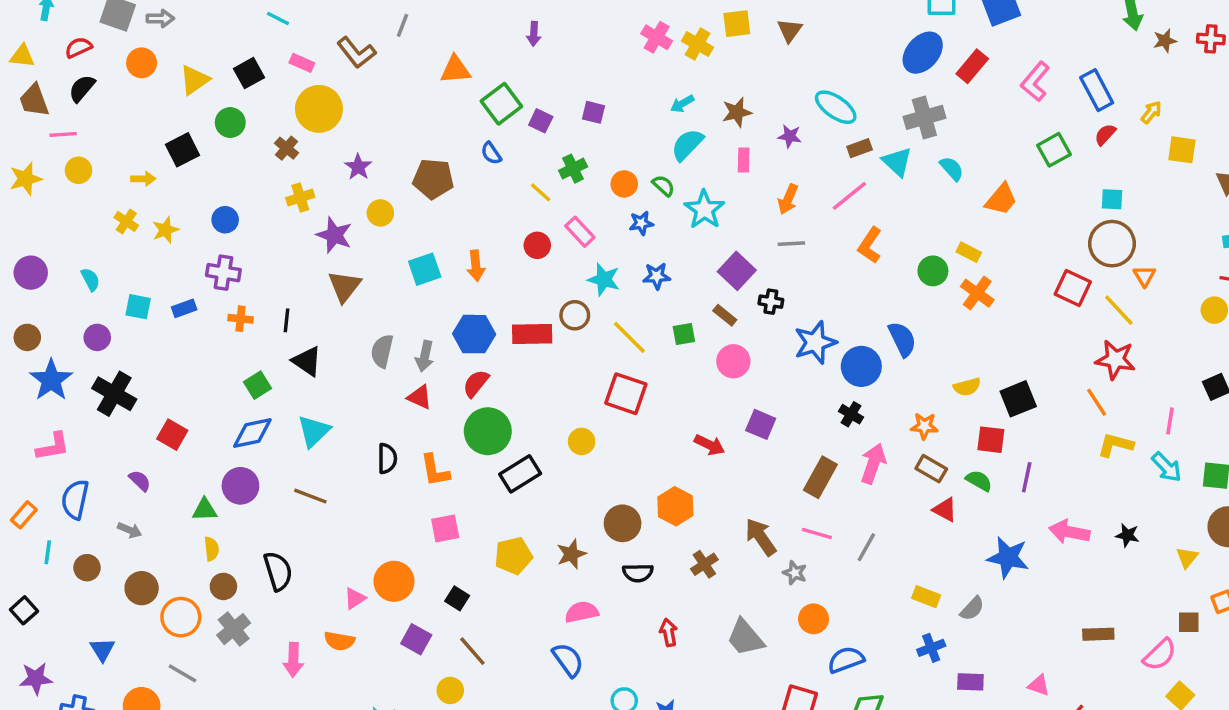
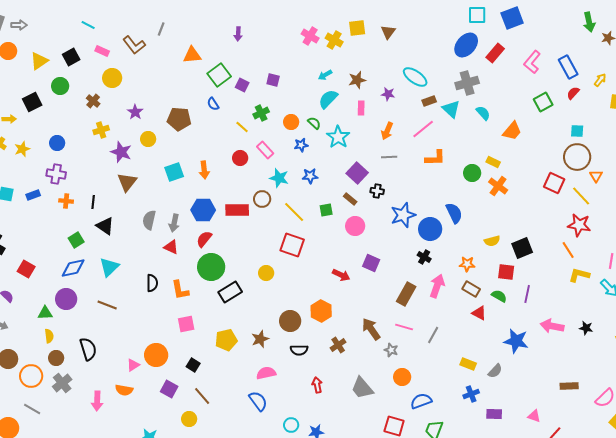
yellow circle: (319, 109) -> (112, 78), size x0.7
orange L-shape: (870, 245) -> (435, 158), turned -125

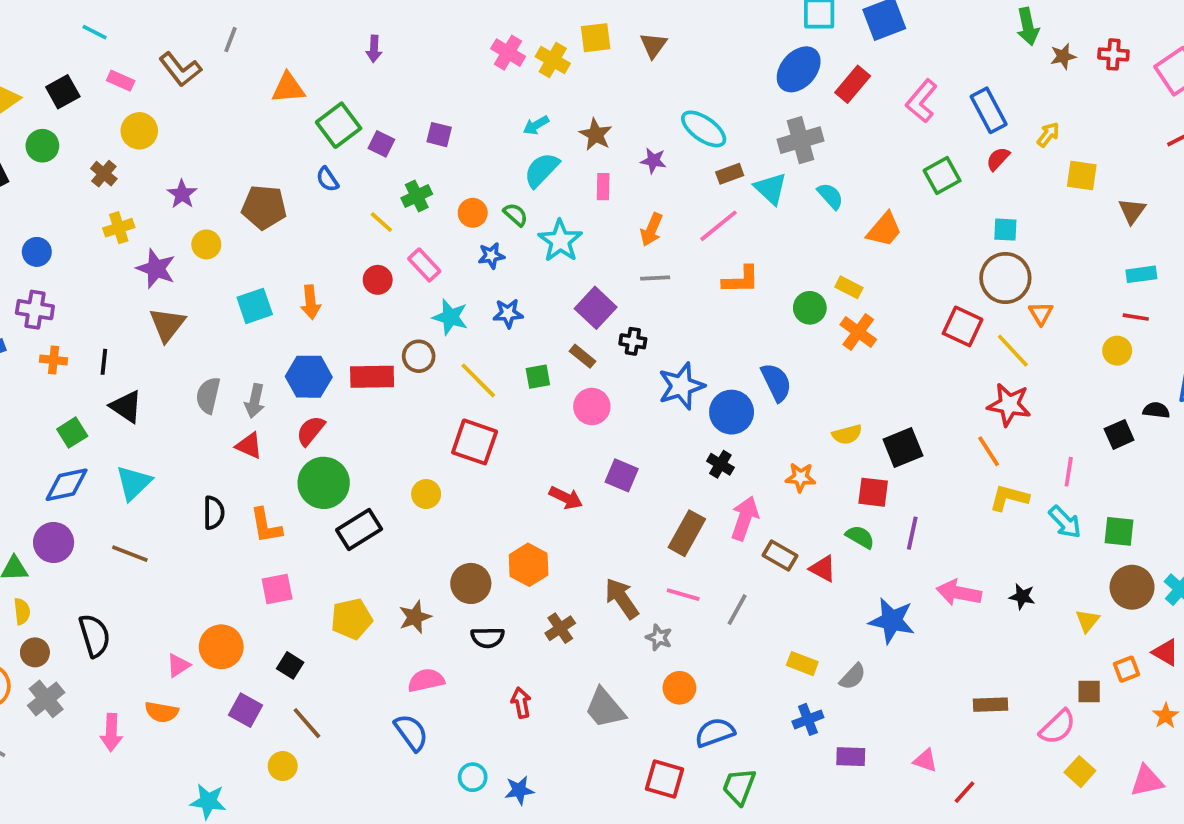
brown star: (357, 80) -> (596, 135), turned -30
brown rectangle: (471, 289) -> (780, 556), moved

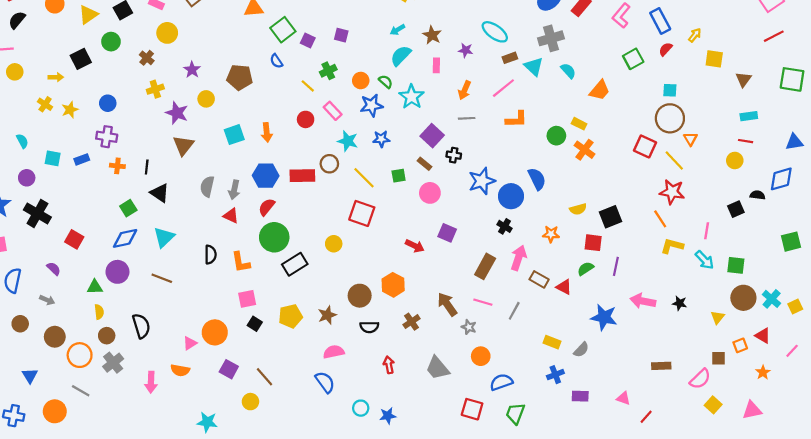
blue star: (491, 256) -> (372, 105), size x1.5
green semicircle: (860, 537) -> (586, 269), turned -63
black square: (290, 665) -> (255, 324), moved

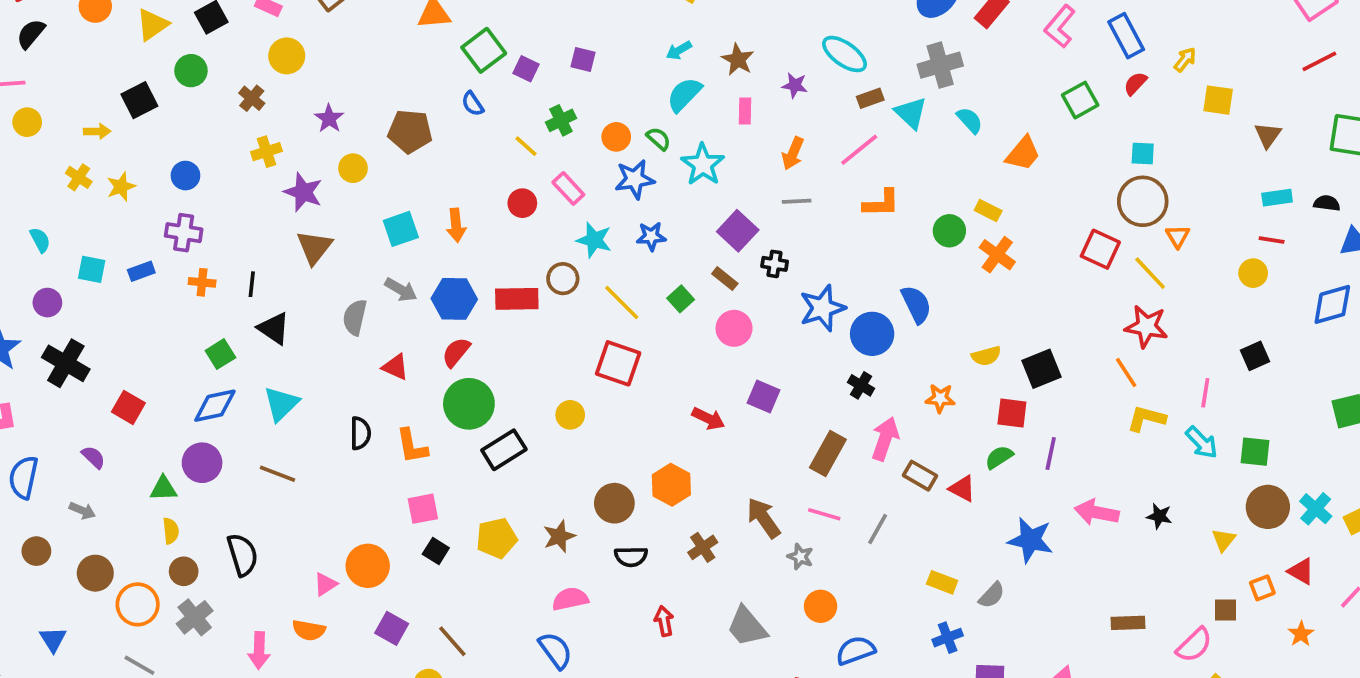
green square: (399, 176) -> (681, 299), turned -32
gray arrow: (234, 190) -> (401, 290), moved, turned -72
black semicircle: (757, 195) -> (1327, 203), moved

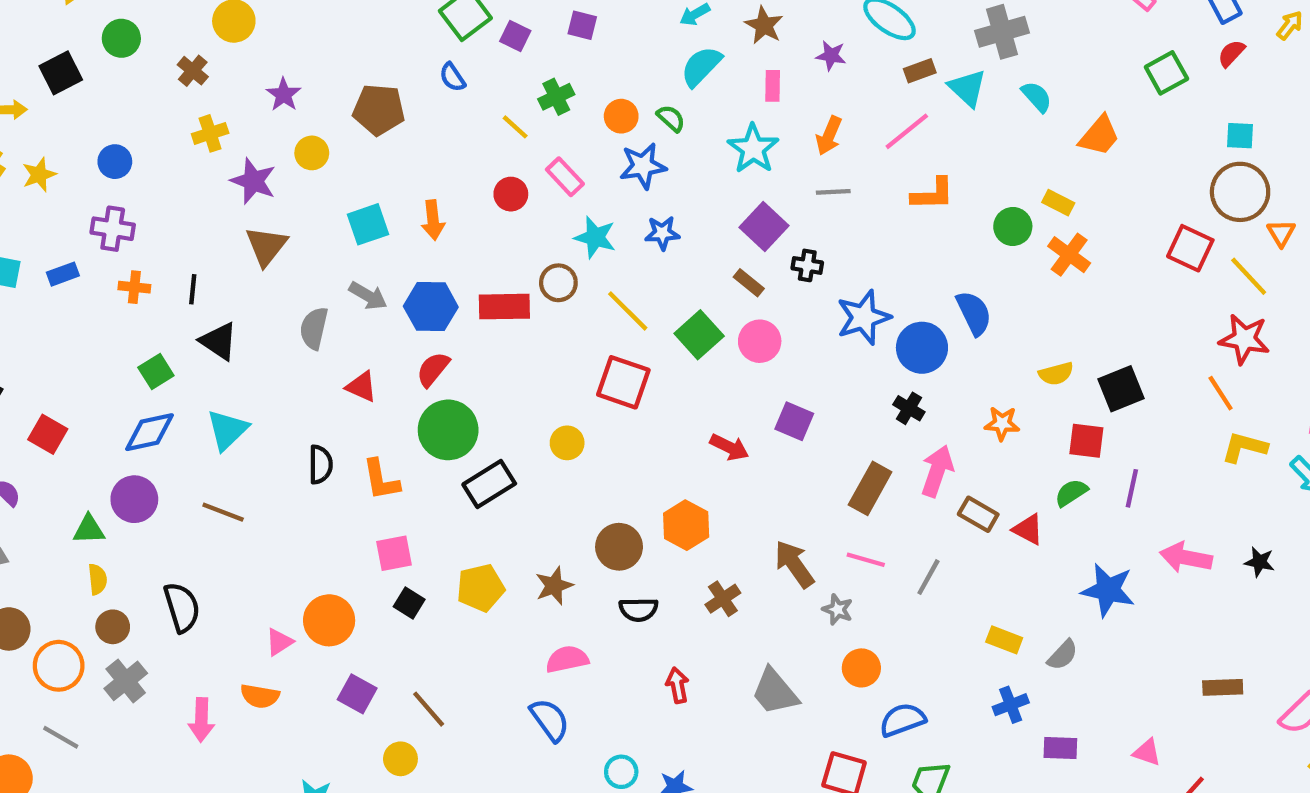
cyan star: (703, 164) -> (753, 149), moved
green square: (681, 299) -> (699, 335), moved, size x1.5

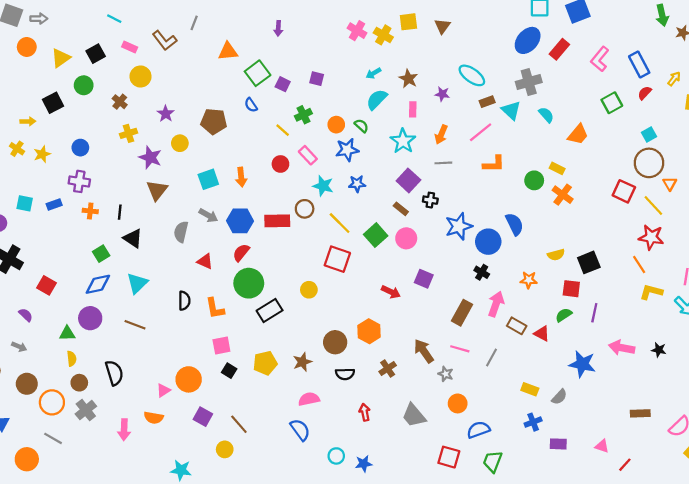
cyan square: (1240, 136) -> (649, 134), turned -32

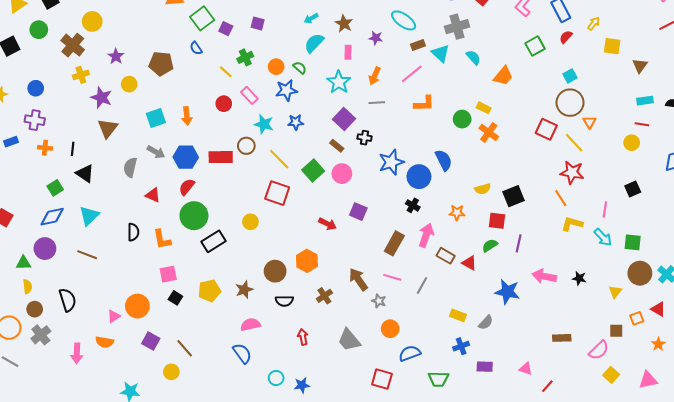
brown cross: (120, 102) -> (73, 45), size x1.6
green trapezoid: (493, 461) -> (438, 379), moved, turned -110

